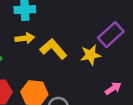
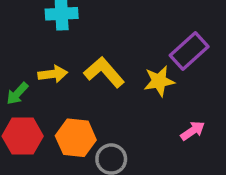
yellow arrow: (25, 38) -> (53, 74), moved

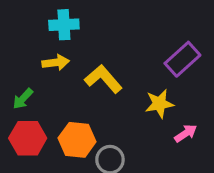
yellow arrow: (53, 74) -> (56, 63), moved
yellow star: (159, 81) -> (159, 104), moved

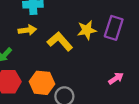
purple rectangle: (182, 59) -> (114, 28), turned -30
yellow star: (159, 104) -> (87, 30), moved

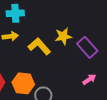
purple rectangle: (114, 28) -> (87, 47), moved, turned -60

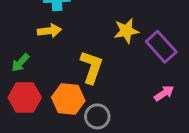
yellow L-shape: (39, 46) -> (91, 67), moved, turned 60

